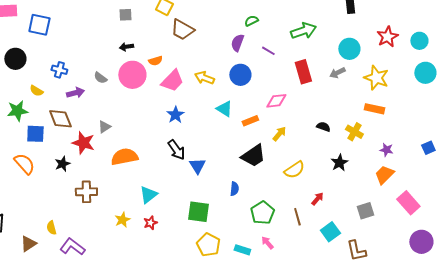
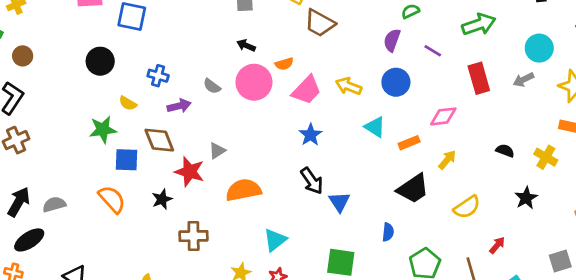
black arrow: (126, 47) -> (246, 45), turned 32

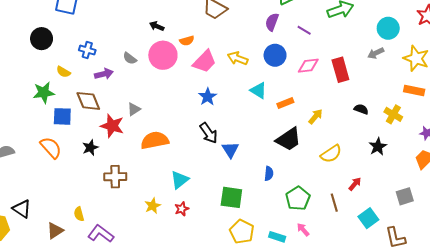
red rectangle: (479, 78) -> (340, 70), moved
pink diamond: (443, 116) -> (308, 66), moved

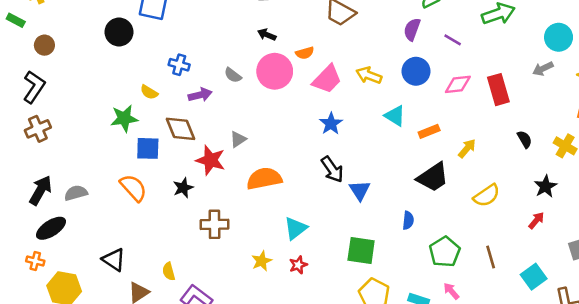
black circle: (42, 39) -> (119, 32), moved
black semicircle: (361, 109) -> (525, 139), turned 40
red arrow: (355, 184) -> (536, 220), moved
black triangle: (22, 209) -> (114, 260), moved

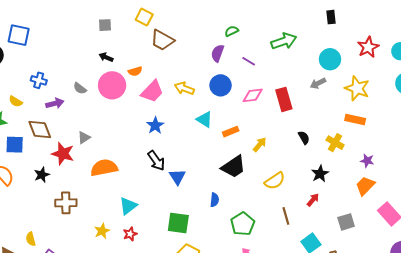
brown line: (491, 257) -> (286, 216), moved

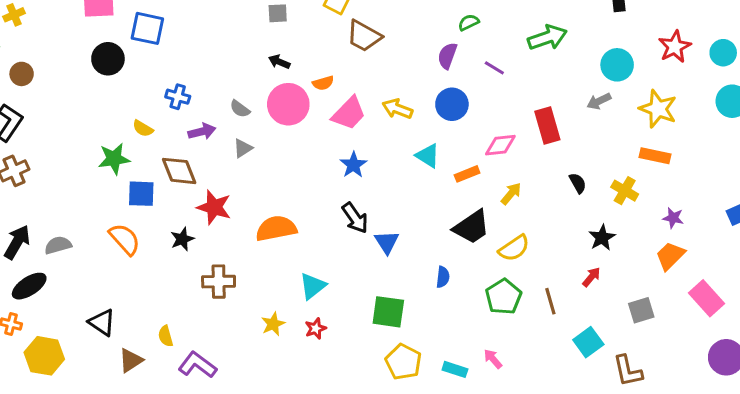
pink diamond: (253, 95) -> (500, 145), moved
gray triangle: (84, 138) -> (243, 148), moved
yellow semicircle: (275, 181) -> (514, 248), moved
green pentagon: (243, 224) -> (503, 297), moved

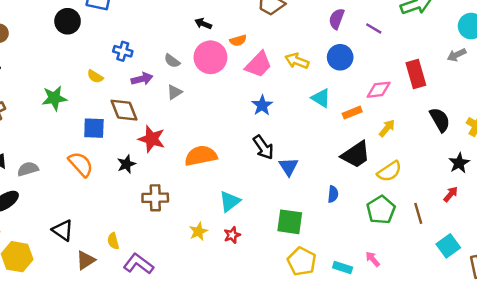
green star: (114, 159) -> (54, 98), moved
black semicircle: (578, 183) -> (440, 120), size x1.5

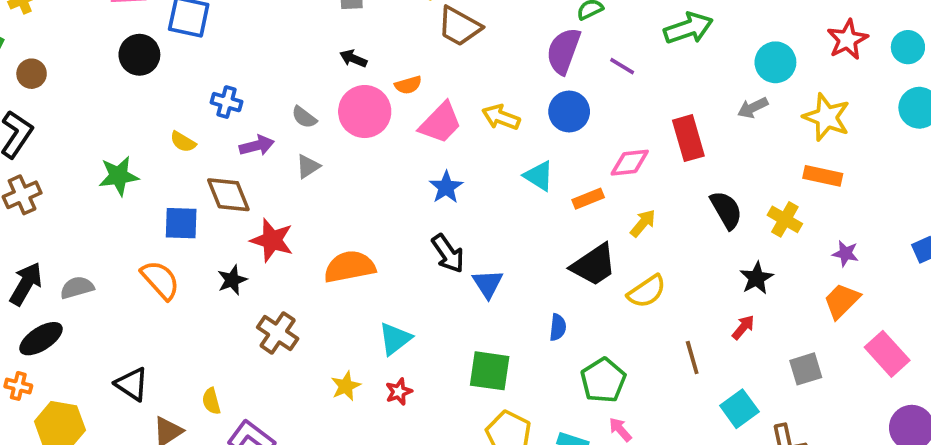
purple semicircle: (337, 19) -> (563, 51), size x1.4
brown cross: (155, 198) -> (278, 333), turned 35
green pentagon: (381, 210) -> (603, 380), moved

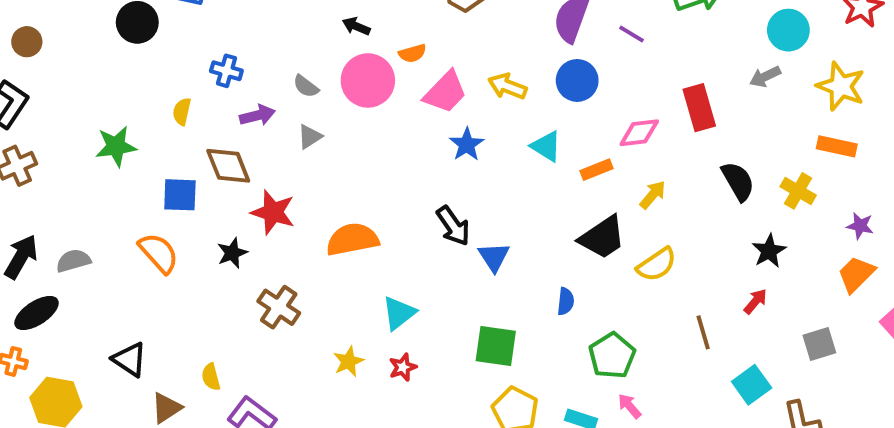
yellow semicircle: (183, 142) -> (182, 111), turned 72
blue star: (446, 187) -> (467, 144), moved

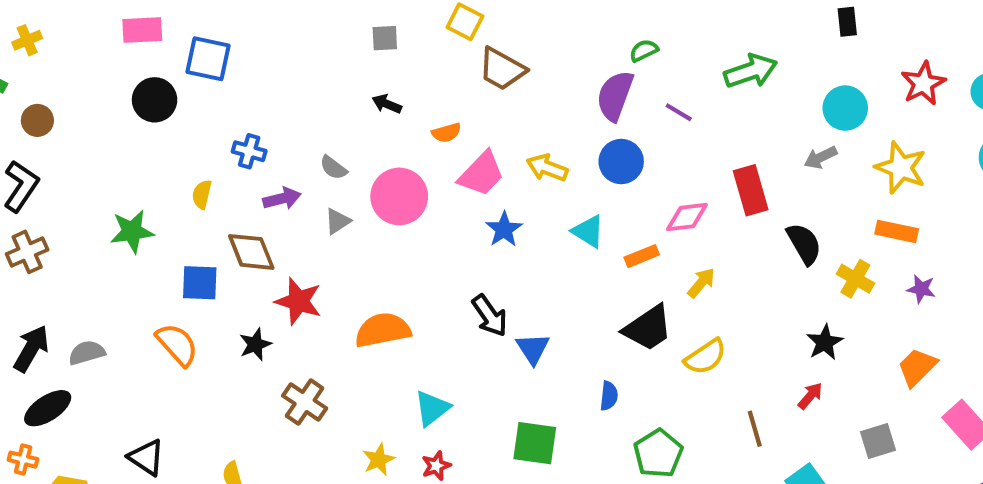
pink circle: (368, 80) -> (399, 196), moved
black semicircle: (738, 181) -> (804, 244), moved
purple star: (860, 226) -> (921, 289), moved

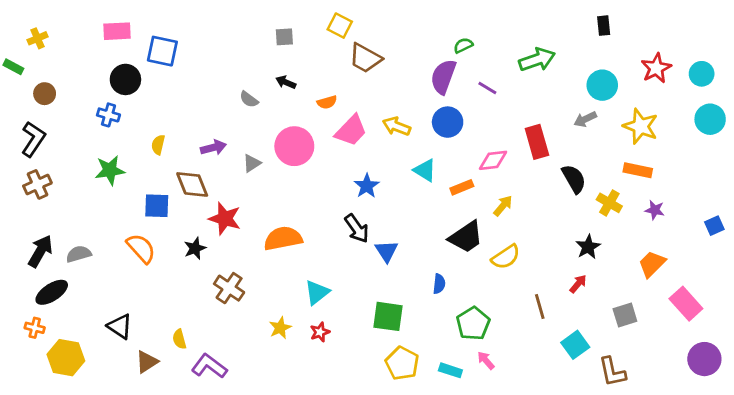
blue cross: (249, 151) -> (108, 115), moved
gray semicircle: (333, 168) -> (249, 99), moved
blue star: (504, 229) -> (367, 186), moved

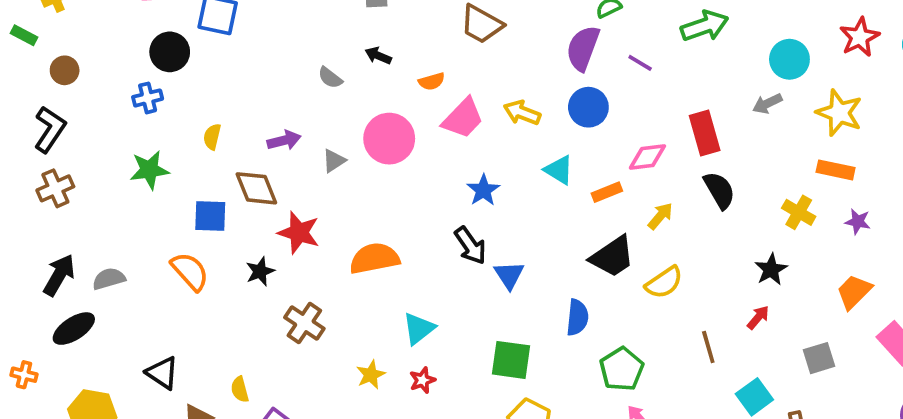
blue cross: (108, 115) -> (148, 98), turned -30
black semicircle: (574, 179) -> (719, 190), moved
blue semicircle: (439, 284) -> (577, 317), size x1.4
orange cross: (35, 328) -> (24, 375), moved

